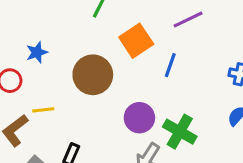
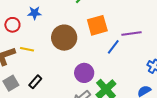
purple line: (188, 19) -> (131, 33), moved

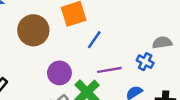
purple line: (131, 33) -> (109, 70), moved

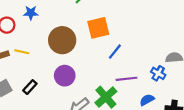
purple circle: (59, 73) -> (65, 76), moved

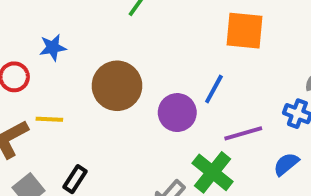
orange square: (98, 28) -> (245, 31), moved, turned 30
purple circle: (65, 76) -> (177, 113), moved

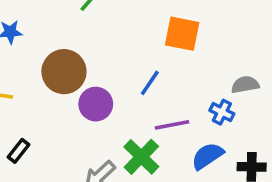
purple circle: (177, 113) -> (96, 104), moved
blue semicircle: (286, 164) -> (207, 156), size x1.4

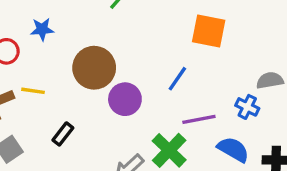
black rectangle: (19, 151) -> (63, 134), moved
blue semicircle: (207, 156) -> (233, 149), turned 64

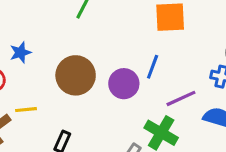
purple circle: (125, 99) -> (124, 84), moved

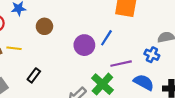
brown circle: (76, 75) -> (44, 26), moved, size x0.6

